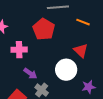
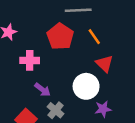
orange line: (83, 22) -> (94, 37), moved, turned 32
purple star: (89, 87) -> (103, 109), moved

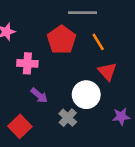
purple star: (103, 109) -> (121, 117), moved
gray cross: (56, 110) -> (68, 118), moved

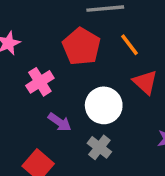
pink cross: (27, 63) -> (40, 82), turned -30
white circle: (86, 95) -> (104, 105), moved

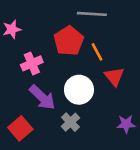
orange line: (129, 45) -> (97, 52), moved
purple arrow: (60, 122) -> (42, 97), size x1.5

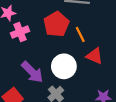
pink cross: (32, 63) -> (20, 32), moved
red triangle: (114, 77) -> (95, 56), turned -30

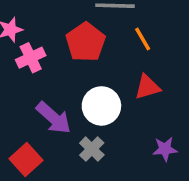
orange line: (80, 34) -> (143, 39), moved
red triangle: (95, 56) -> (147, 87), turned -36

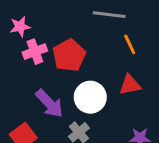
red pentagon: (86, 42) -> (69, 55), moved

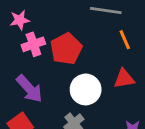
purple arrow: (49, 103) -> (29, 89), moved

